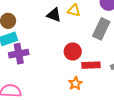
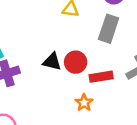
black triangle: (54, 15) -> (52, 62), moved

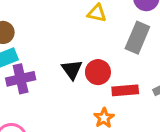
black triangle: (52, 62) -> (72, 70), turned 36

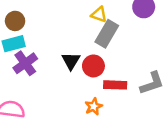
gray rectangle: (137, 38) -> (107, 34), moved
purple cross: (21, 79) -> (25, 63), turned -30

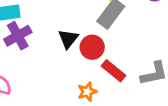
red rectangle: (115, 85) -> (114, 71), turned 30

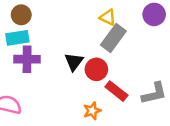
purple cross: (18, 36) -> (27, 59), turned 30

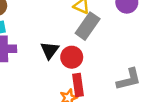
red rectangle: (116, 91) -> (78, 85), moved, turned 45

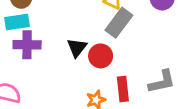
red rectangle: (78, 85) -> (123, 89), moved

